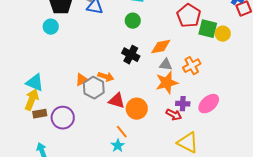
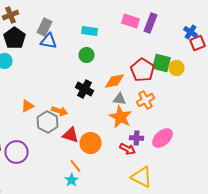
red pentagon: (189, 16) -> (142, 70), moved
orange triangle: (82, 80) -> (28, 106), moved
orange star: (167, 83) -> (120, 117), turned -30

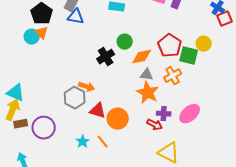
green circle: (86, 55) -> (125, 42), moved
green square: (162, 63) -> (189, 56), moved
black cross: (84, 89) -> (106, 57), moved, turned 30
orange triangle: (28, 106) -> (42, 33), moved, turned -48
cyan star: (72, 180) -> (83, 142), moved

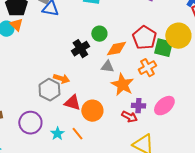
yellow circle: (204, 44) -> (178, 36), size x1.6
gray triangle: (147, 75) -> (107, 67), moved
purple circle: (44, 128) -> (30, 123), moved

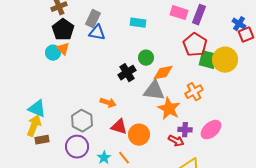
red pentagon: (144, 38) -> (195, 45), moved
green square: (163, 48) -> (208, 60), moved
gray triangle: (107, 67) -> (154, 91), size x1.6
gray hexagon: (49, 90) -> (82, 121), moved

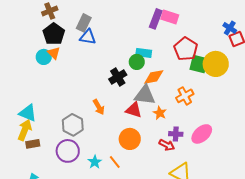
purple rectangle: (199, 15) -> (156, 19), moved
cyan rectangle: (138, 23) -> (144, 53), moved
orange arrow: (108, 103) -> (99, 107), turned 42
orange star: (169, 109) -> (160, 113), size x0.6
red triangle: (119, 127) -> (134, 110), moved

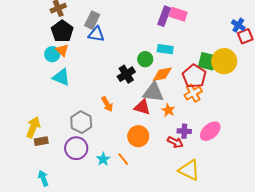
red pentagon: (186, 49) -> (194, 76), moved
cyan rectangle: (144, 53) -> (165, 49), moved
cyan triangle: (28, 113) -> (61, 77), moved

